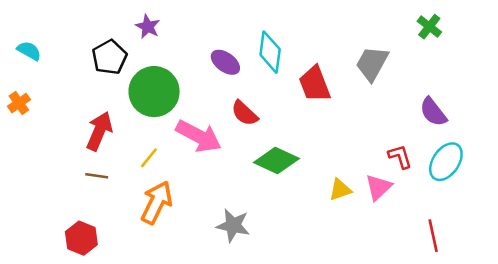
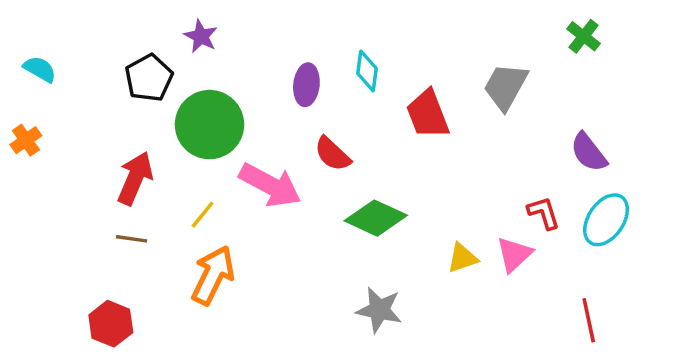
cyan diamond: (270, 52) -> (367, 71), size x0.7
purple ellipse: (225, 62) -> (306, 85), turned 60
gray star: (233, 225) -> (379, 310), moved

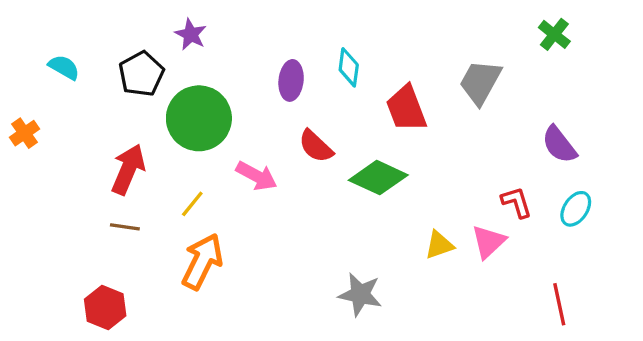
cyan semicircle: (40, 69) -> (64, 67), moved
pink arrow: (270, 185) -> (257, 176), size x0.7
green diamond: (376, 218) -> (378, 178), moved
cyan ellipse: (606, 220) -> (576, 209), size x0.7

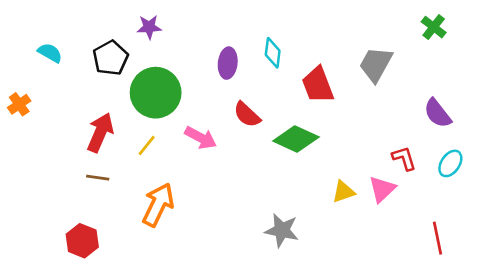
purple star: (191, 34) -> (149, 27), turned -30
yellow line: (192, 204) -> (147, 145), moved

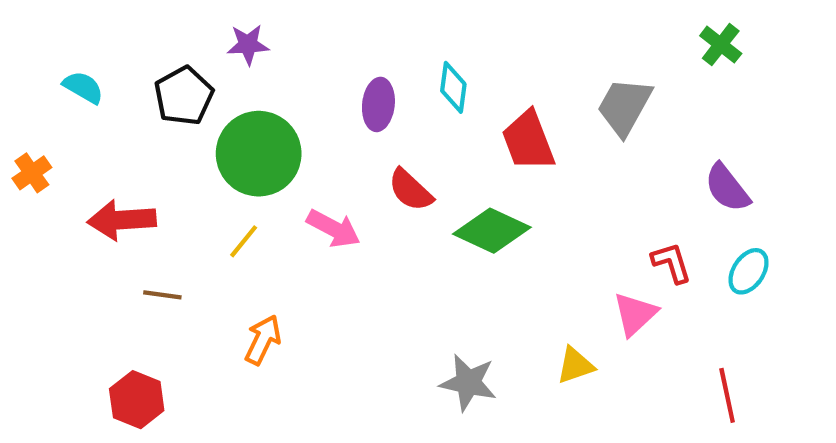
red arrow: (100, 133) -> (122, 220), moved, turned -117
yellow triangle: (344, 192) -> (575, 365), moved
orange arrow: (158, 205) -> (263, 340), size x0.7

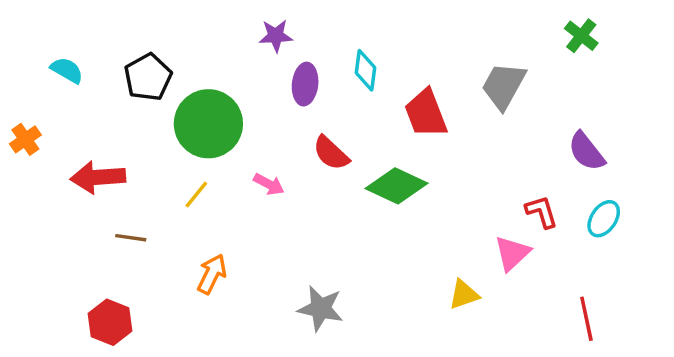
purple star: (248, 45) -> (276, 36), moved
pink arrow: (334, 229) -> (269, 184), size x0.7
gray star: (468, 383) -> (321, 308), moved

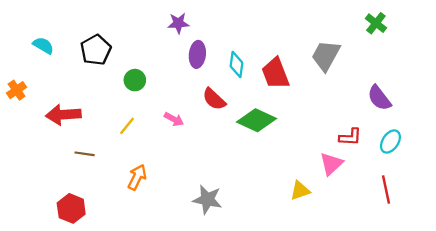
cyan diamond: (365, 70) -> (236, 64), moved
green circle: (208, 124) -> (135, 80), size x0.5
red L-shape: (542, 212) -> (350, 137), turned 110
red line: (586, 319) -> (386, 189), moved

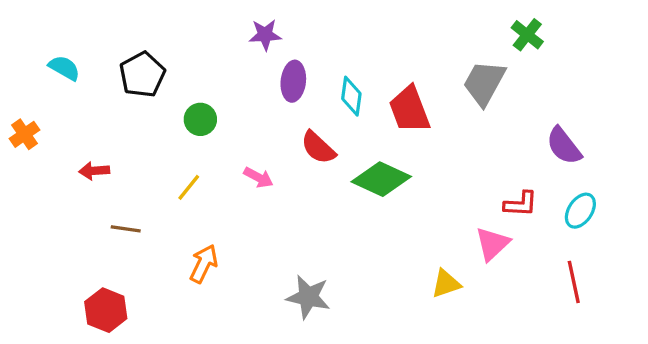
green cross: (376, 23) -> (527, 35), moved
red arrow: (63, 115) -> (94, 171), size x0.6

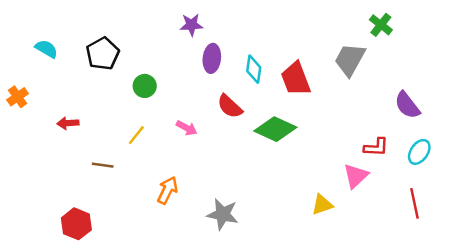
brown line: (126, 229) -> (103, 165), moved
orange arrow: (204, 264) -> (167, 190), moved

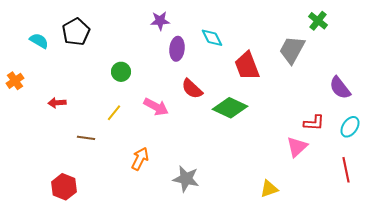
black pentagon: (103, 54) -> (76, 32), moved
cyan diamond: (254, 69) -> (212, 38), moved, turned -35
pink arrow: (187, 128) -> (156, 107), size x1.4
yellow triangle: (322, 205) -> (269, 189), moved

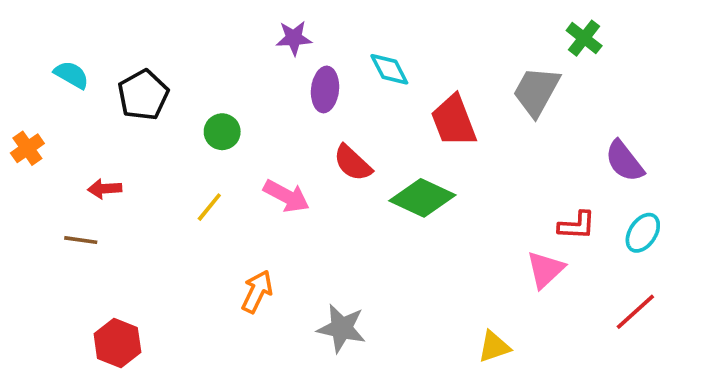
black pentagon: (76, 32) -> (143, 95), moved
brown line: (86, 138) -> (81, 240), moved
red line: (346, 170) -> (635, 312), turned 60

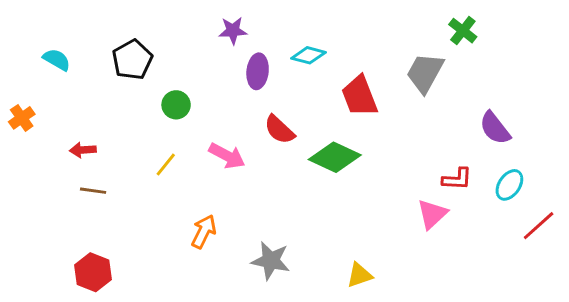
cyan diamond: (389, 69) -> (309, 55), turned -48
black pentagon: (143, 95) -> (132, 60), moved
brown line: (81, 240) -> (93, 191), moved
red line: (635, 312) -> (539, 226), moved
yellow triangle: (494, 347) -> (359, 275), moved

